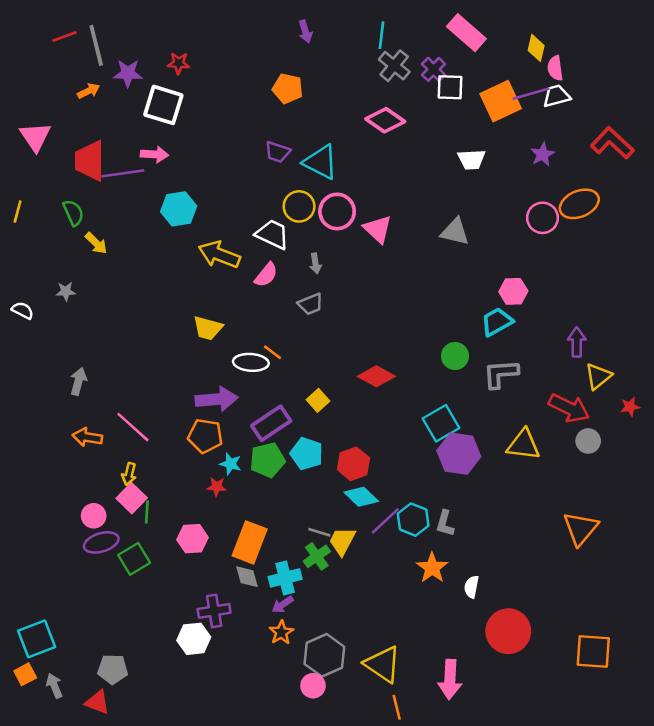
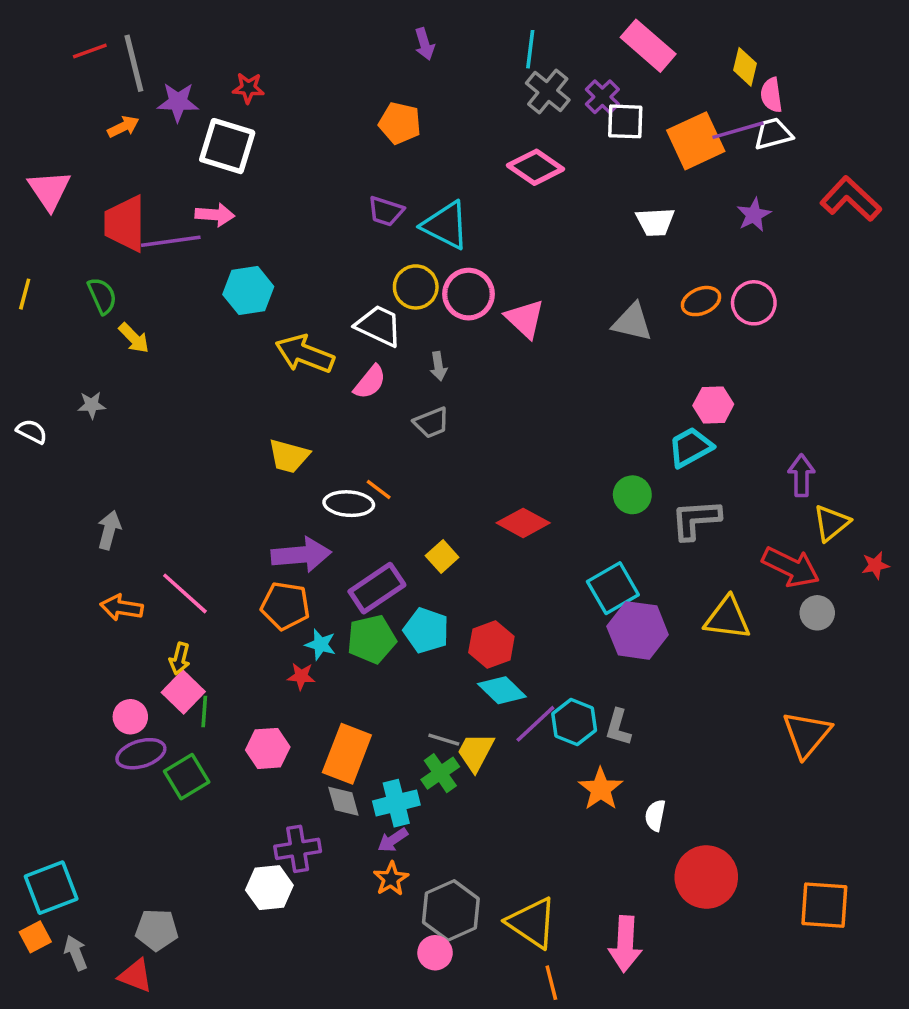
orange ellipse: (579, 204) -> (701, 301), moved, size x0.7

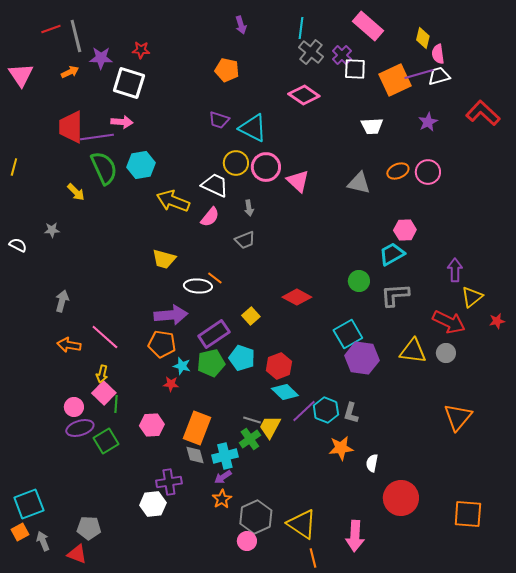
pink triangle: (49, 190) -> (21, 75), moved
green semicircle: (102, 296) -> (104, 168), moved, size x1.6
gray circle: (817, 613) -> (446, 353), moved
orange star: (601, 789) -> (341, 448), turned 30

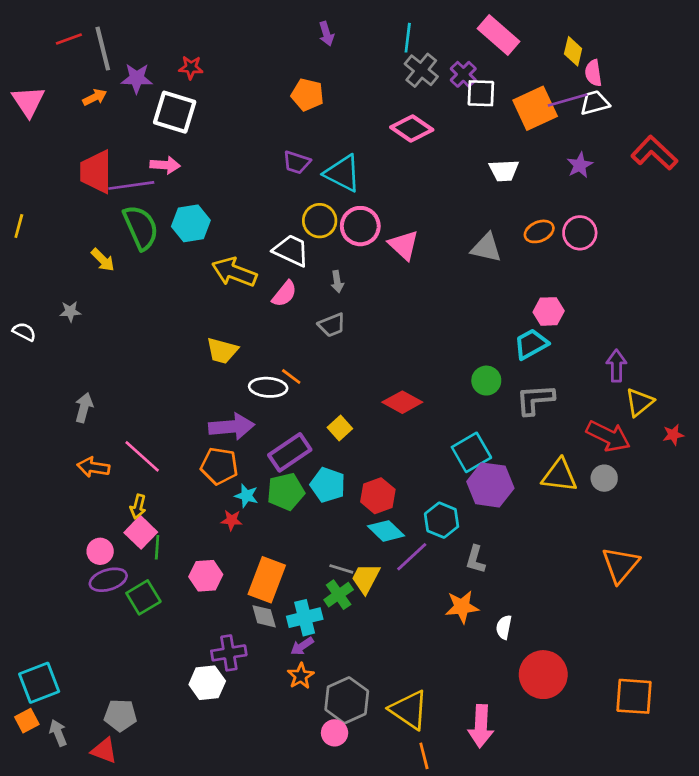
cyan hexagon: (326, 410) -> (442, 520), moved

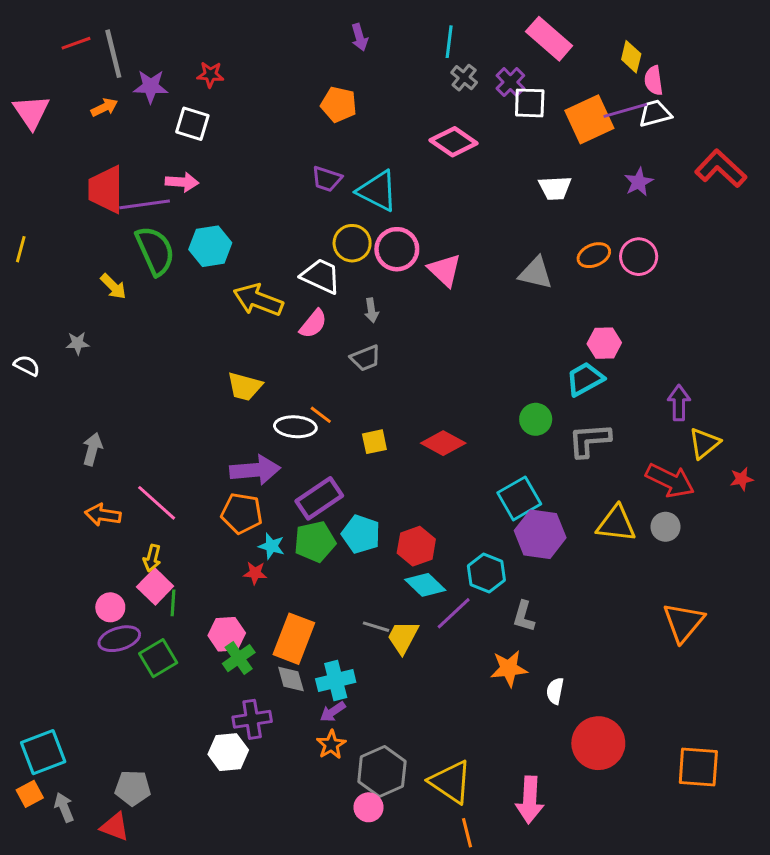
gray cross: (421, 70) -> (464, 78), size x0.7
white square: (175, 112) -> (192, 124), size x0.7
yellow square: (340, 428) -> (374, 442), moved, turned 30
green cross: (339, 595) -> (239, 658), moved

